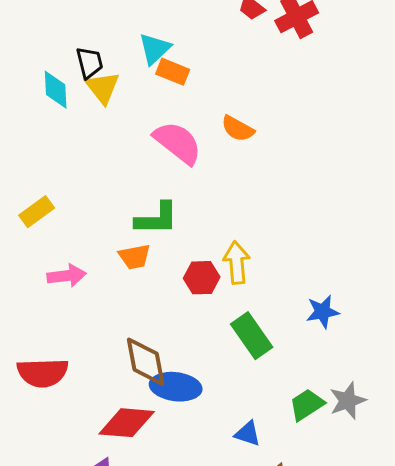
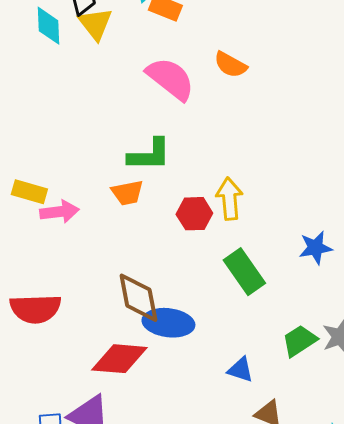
yellow rectangle: (37, 212) -> (29, 192), moved, turned 52

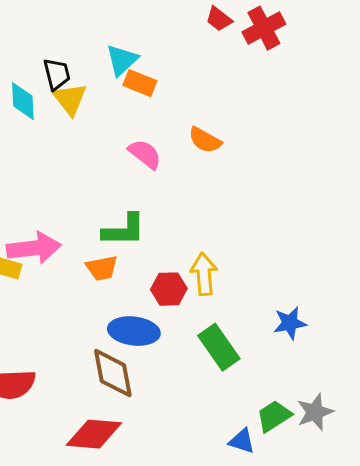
pink semicircle: (170, 79) -> (145, 154), size x0.7
pink arrow: (59, 212) -> (34, 248), moved, size x1.4
blue ellipse: (168, 323) -> (134, 331), moved
blue triangle: (240, 370) -> (242, 441), moved

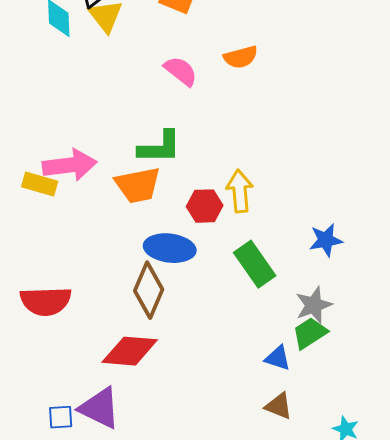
orange semicircle: (205, 140) -> (241, 57), turned -44
orange trapezoid: (102, 268) -> (138, 185), size x1.4
brown diamond: (113, 373) -> (149, 290), turned 34
gray star: (315, 412) -> (314, 305), moved

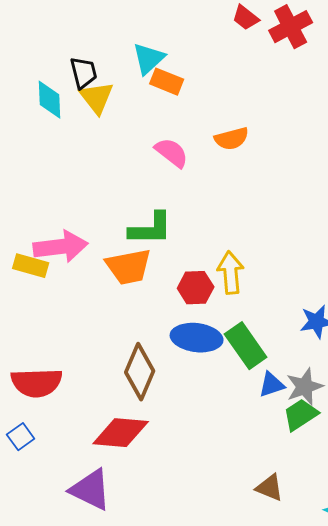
blue ellipse: (170, 248) -> (197, 338), moved
blue triangle: (278, 358) -> (272, 385), moved, turned -36
blue square: (61, 417) -> (21, 437), moved, turned -32

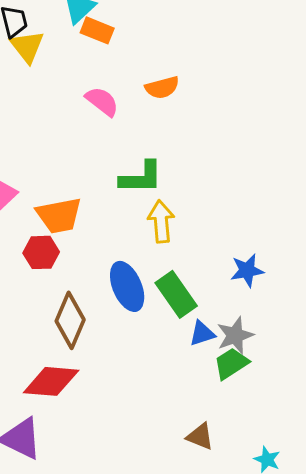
green L-shape: (151, 229) -> (141, 177), moved
red hexagon: (196, 288) -> (41, 252), moved
blue ellipse: (197, 338) -> (127, 286), turned 60

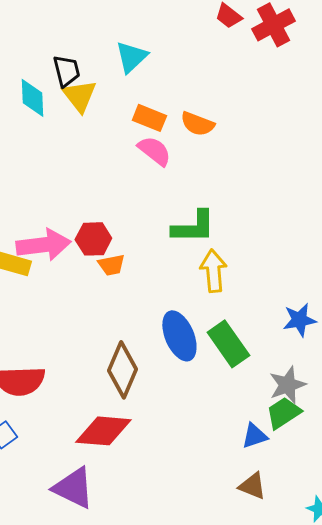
orange rectangle: (97, 30) -> (149, 118), moved
orange semicircle: (162, 87) -> (197, 124), moved, turned 36
orange trapezoid: (59, 215) -> (111, 265), size x0.6
red hexagon: (41, 252) -> (93, 239), moved
blue triangle: (202, 333) -> (254, 436), moved

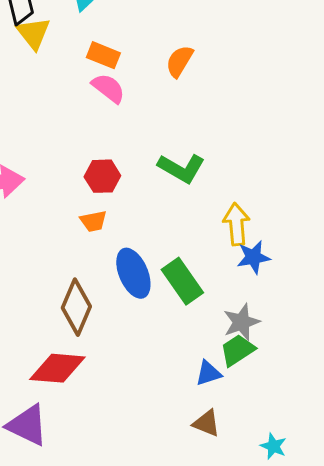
orange semicircle: (197, 124) -> (179, 61), moved, turned 100
green L-shape: (193, 227) -> (181, 168), moved, turned 30
red hexagon: (93, 239) -> (102, 176), moved
orange trapezoid: (111, 265) -> (93, 221), moved
yellow arrow: (213, 271) -> (236, 224), moved

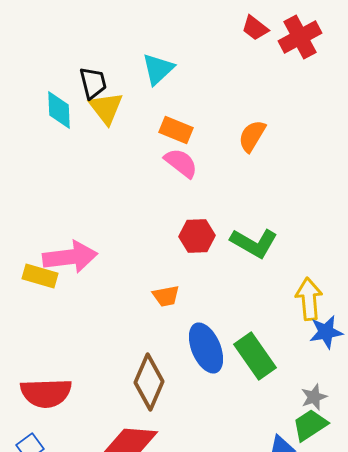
red hexagon: (102, 176) -> (197, 236), moved
gray star: (241, 322) -> (314, 397), size x0.7

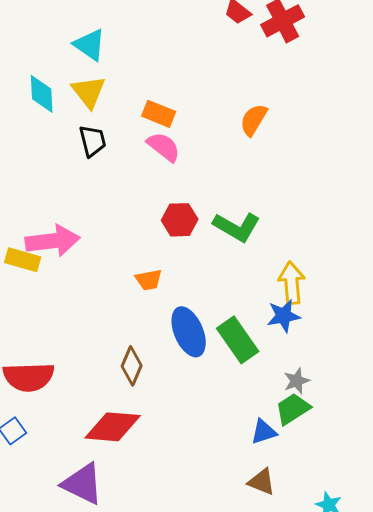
cyan triangle: (158, 69) -> (90, 45), moved, turned -42
black trapezoid: (93, 83) -> (93, 141), moved
orange semicircle: (252, 136) -> (254, 120), moved
blue star: (326, 332) -> (284, 316), moved
brown diamond: (149, 382) -> (132, 366), size x0.7

